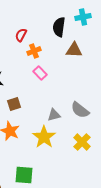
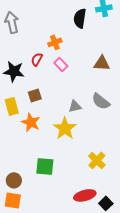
red semicircle: (21, 35) -> (37, 59), moved
brown triangle: (74, 50) -> (102, 63), moved
yellow cross: (82, 142) -> (97, 160), moved

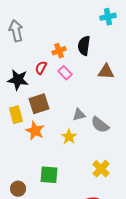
black semicircle: (80, 18) -> (84, 46), moved
brown square: (35, 95) -> (39, 104), size x1.5
gray semicircle: (101, 101) -> (100, 125), moved
yellow star: (65, 128) -> (69, 137), size x0.7

